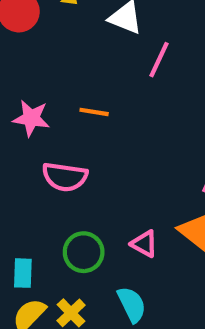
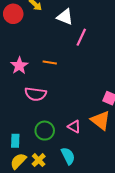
pink star: (31, 118) -> (19, 66), turned 30

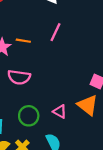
pink line: (81, 37) -> (55, 32), moved
orange line: (50, 63) -> (23, 41), moved

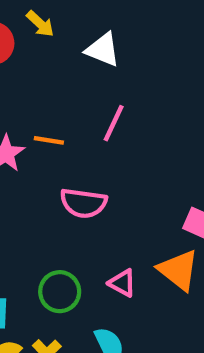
pink semicircle: (19, 77) -> (83, 203), moved

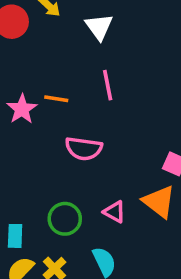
white triangle: (103, 50) -> (99, 27), turned 32
pink line: (114, 123) -> (108, 85), turned -36

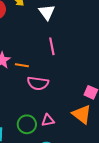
orange line: (56, 99) -> (22, 65), moved
pink triangle: (114, 212) -> (48, 120), moved, turned -40

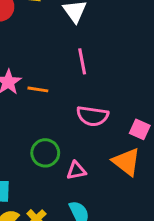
pink semicircle: (38, 83) -> (92, 116), moved
green circle: (27, 124) -> (45, 153), moved

